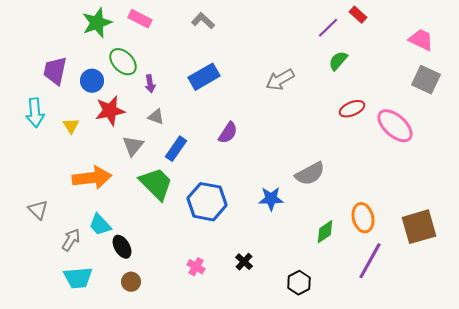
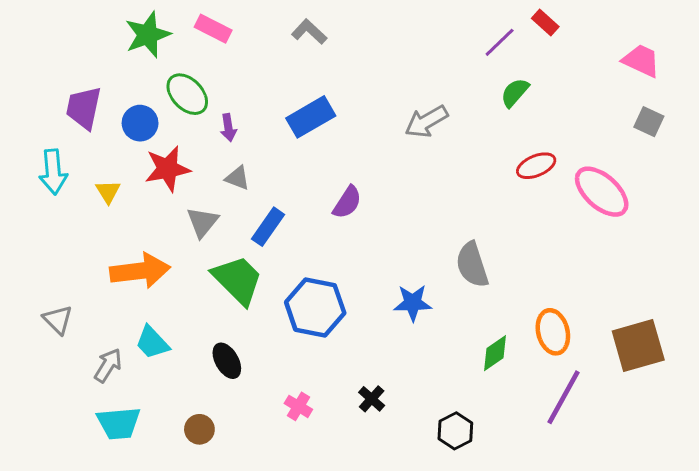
gray square: (426, 80) -> (649, 122), size x0.7
gray semicircle: (310, 174) -> (472, 265), turned 100
black ellipse: (122, 247) -> (227, 361), moved

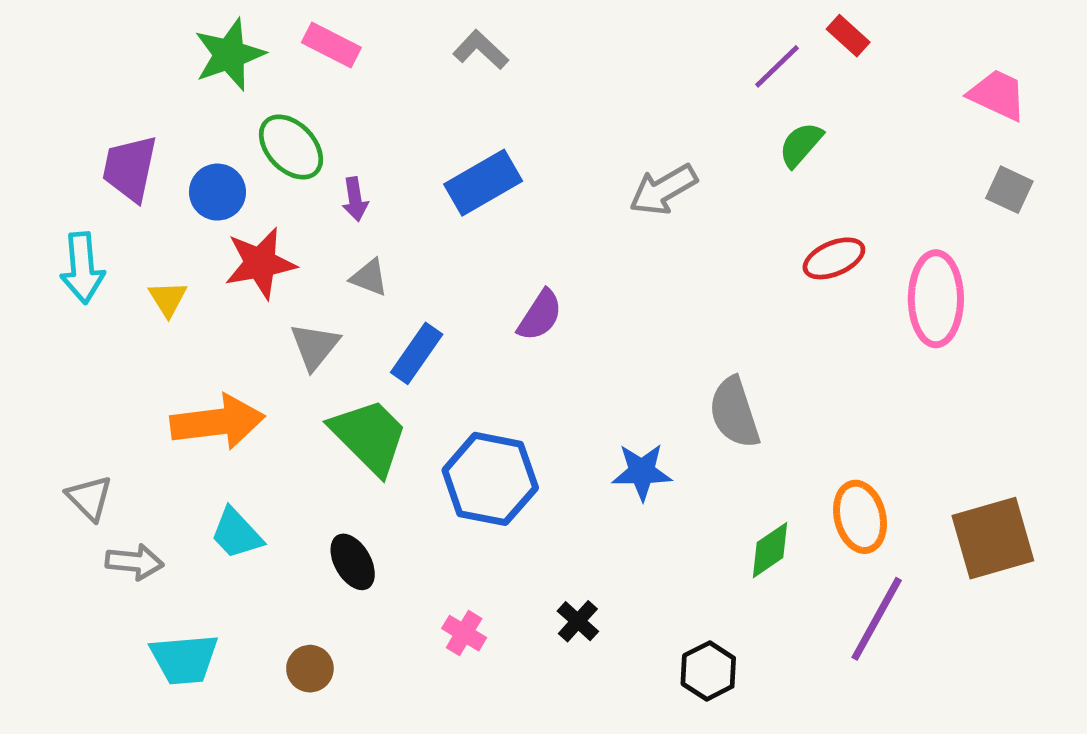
pink ellipse: (602, 192) -> (936, 299), turned 48
gray arrow: (108, 365) -> (135, 562), moved, turned 64

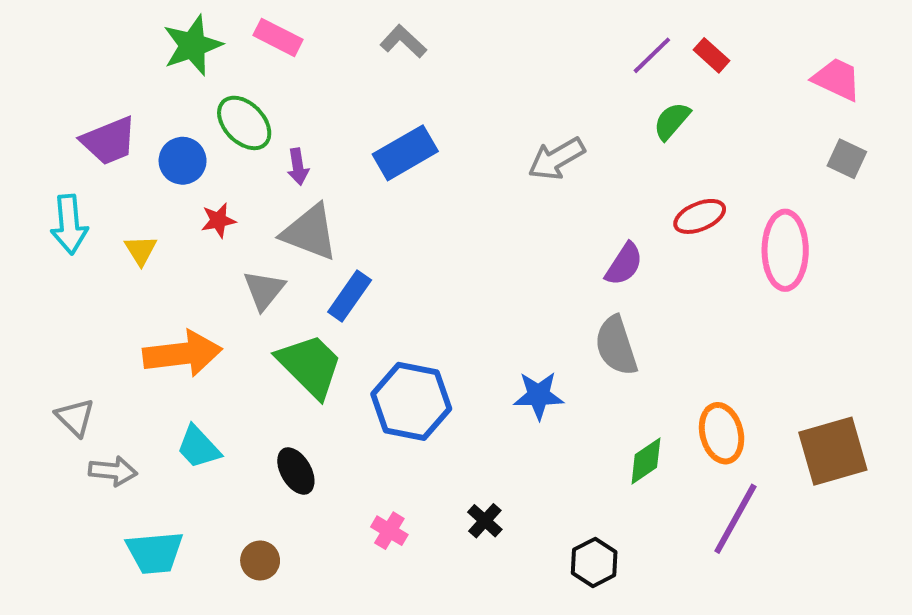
red rectangle: (848, 36) -> (712, 55), moved
purple trapezoid: (130, 168) -> (109, 141), turned -124
red star: (260, 263) -> (218, 220), size x0.6
gray triangle: (369, 277) -> (310, 232), size x1.8
purple semicircle: (540, 315) -> (624, 264), moved

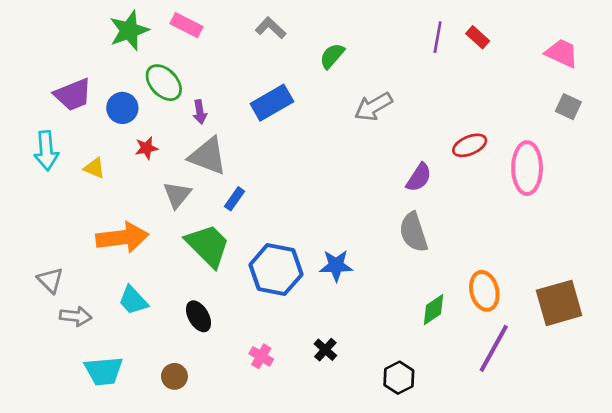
purple line: (652, 55) -> (438, 37), turned -36
green semicircle: (672, 121) -> (332, 56), moved
yellow triangle: (141, 250) -> (94, 168), turned -35
blue rectangle: (350, 296) -> (235, 199), size x0.7
blue star: (539, 395) -> (336, 266), moved

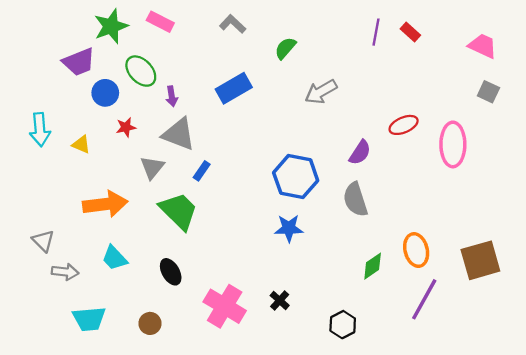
purple trapezoid: (73, 95) -> (79, 62), moved
blue hexagon: (276, 270) -> (296, 177), moved
pink cross: (261, 356) -> (225, 306), size x2.0

